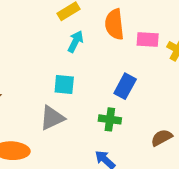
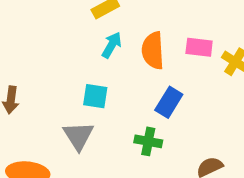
orange semicircle: (114, 24) -> (153, 51), moved
gray triangle: (52, 118) -> (78, 136), turned -40

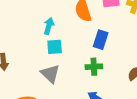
cyan arrow: (112, 45) -> (49, 26), moved

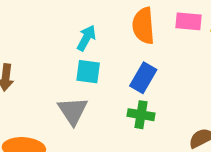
blue rectangle: (101, 40) -> (143, 78), moved

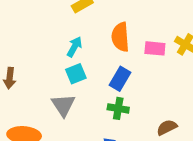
pink rectangle: (188, 21) -> (155, 48), moved
cyan square: (88, 72) -> (76, 74), turned -30

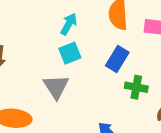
green cross: (118, 108) -> (136, 87), moved

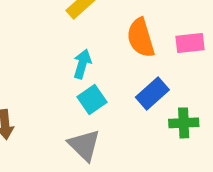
blue rectangle: (117, 59) -> (152, 94), turned 30

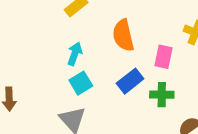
pink rectangle: (190, 43) -> (164, 57), moved, turned -75
green cross: (184, 123) -> (162, 95), moved

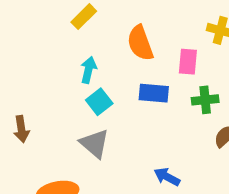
blue rectangle: (130, 81) -> (154, 93), turned 50
green cross: (162, 95) -> (205, 100), moved

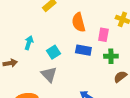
cyan arrow: (89, 70) -> (29, 43), moved
brown arrow: (21, 129) -> (10, 63), turned -96

